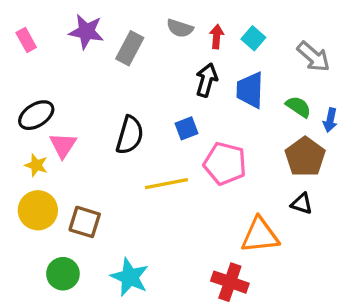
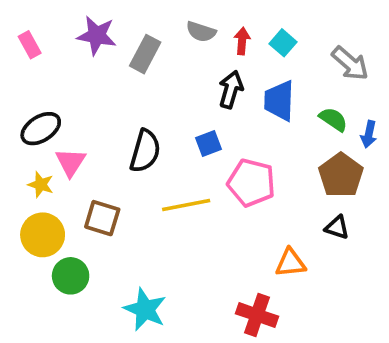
brown square: (85, 222) -> (102, 218), moved
orange triangle: (260, 235) -> (290, 263), size x0.7
green circle: (63, 274) -> (71, 276), moved

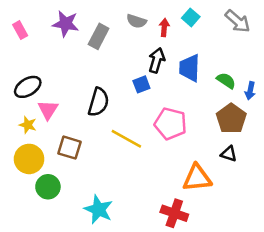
cyan square: (283, 43) -> (191, 17), moved
gray arrow: (350, 63) -> (238, 21), moved
blue square: (208, 144) -> (141, 84), moved
yellow line: (186, 205) -> (126, 139), turned 40
orange triangle: (290, 263) -> (197, 178), size x1.4

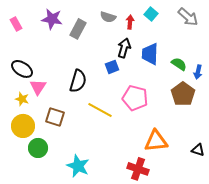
black ellipse: (28, 87) -> (22, 69), turned 65
black triangle: (229, 154) -> (198, 150), moved

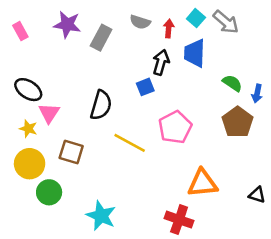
gray arrow: (188, 17) -> (226, 22), moved
blue trapezoid: (150, 54) -> (195, 53), moved
pink pentagon: (135, 98) -> (175, 127), turned 30

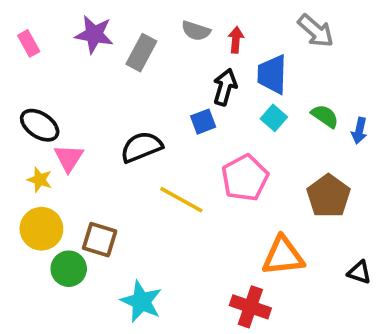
cyan square: (196, 18) -> (274, 118), moved
black semicircle: (101, 105) -> (141, 147), turned -128
brown pentagon: (238, 122) -> (328, 196), moved
brown square: (71, 152) -> (100, 240), moved

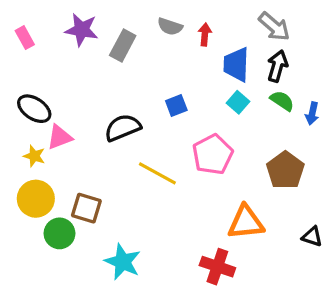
black arrow: (225, 87) -> (277, 66), moved
pink triangle: (69, 158) -> (59, 137), turned 36

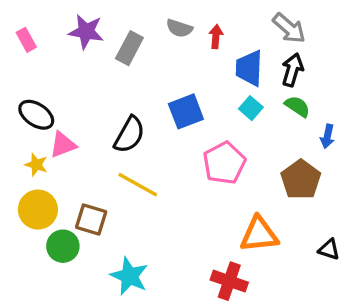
blue square: (176, 106) -> (186, 111), size x1.5
blue arrow: (312, 113) -> (327, 136), moved
black semicircle: (123, 128) -> (129, 135), turned 141
yellow line: (157, 173) -> (138, 185), moved

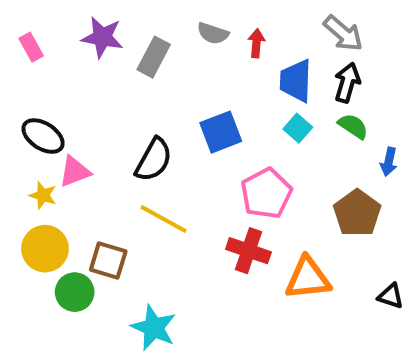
red cross: (229, 281) -> (248, 251), moved

